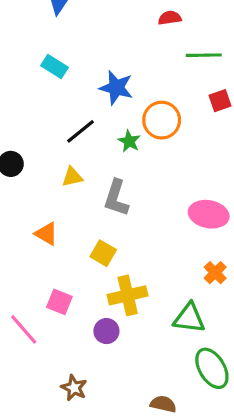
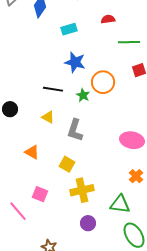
cyan rectangle: (55, 67) -> (69, 29), moved, turned -49
black line: (80, 131) -> (53, 89), turned 48
yellow triangle: (72, 177) -> (48, 117), turned 40
purple circle: (106, 331) -> (88, 223), moved

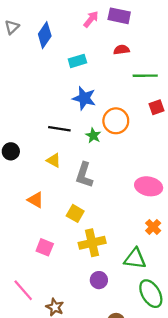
pink line: (18, 211) -> (23, 290), moved

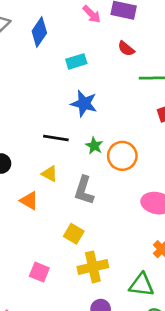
pink arrow: (91, 19) -> (92, 14), turned 96
red semicircle: (121, 50) -> (126, 49), turned -133
orange circle: (116, 121) -> (122, 156), moved
orange triangle: (36, 200) -> (29, 201), moved

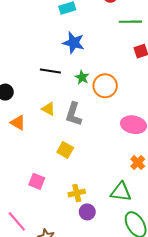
yellow triangle: (50, 174) -> (48, 109), moved
orange triangle: (29, 201) -> (18, 123), moved
yellow cross: (93, 267) -> (77, 193), moved, size x0.7

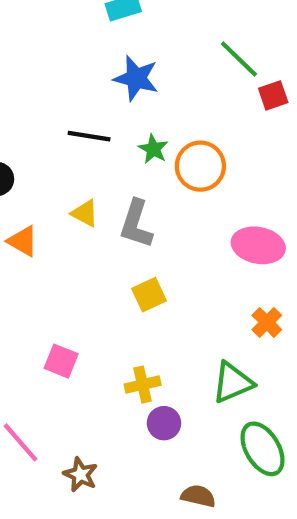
green line: (130, 22) -> (239, 59), moved, turned 45
yellow square: (65, 150) -> (149, 295), moved, turned 35
green triangle: (121, 192) -> (233, 382), turned -30

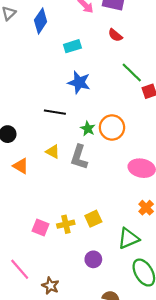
green star: (153, 149) -> (88, 129), moved
yellow square: (149, 295) -> (93, 219), moved
yellow cross: (143, 385) -> (66, 224), moved

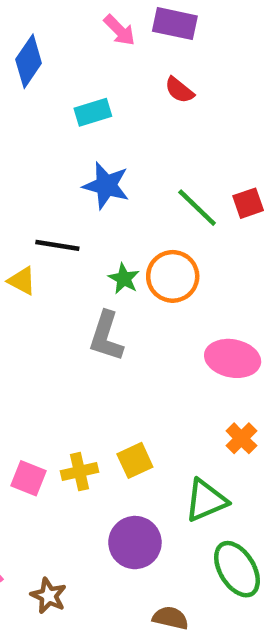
green line: (132, 73) -> (197, 208), moved
yellow triangle: (53, 152) -> (22, 281), moved
purple circle: (93, 259) -> (135, 543), size x1.5

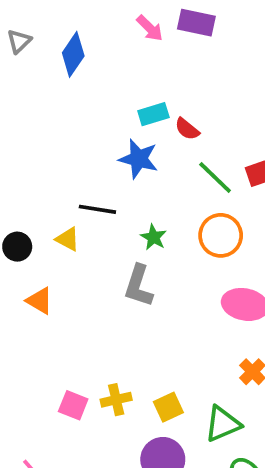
red semicircle: (179, 90) -> (187, 129), moved
cyan rectangle: (93, 112) -> (153, 114), moved
orange circle: (173, 276) -> (221, 235), moved
yellow square: (135, 460) -> (168, 407), moved

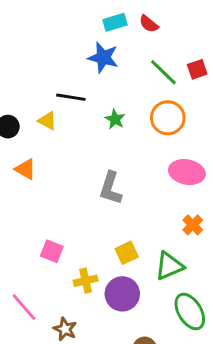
red semicircle: (187, 129) -> (149, 24), moved
gray L-shape: (139, 286) -> (111, 188), moved
yellow cross: (116, 400) -> (86, 281), moved

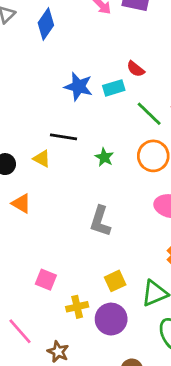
cyan rectangle: (115, 22) -> (114, 88), moved
blue star: (103, 58) -> (78, 87), moved

